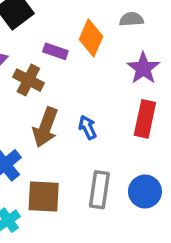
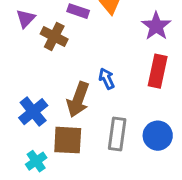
brown arrow: (45, 127) -> (78, 100), moved

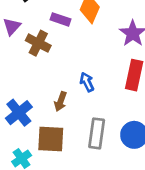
brown arrow: (78, 100) -> (60, 101), size x0.6

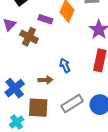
brown arrow: (60, 101) -> (45, 80), turned -112
gray rectangle: (97, 133) -> (72, 104), turned 50

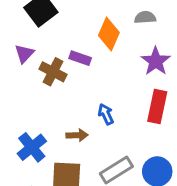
purple rectangle: (45, 19) -> (80, 58), moved

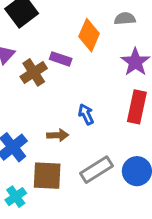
brown cross: (53, 72) -> (34, 72), turned 30

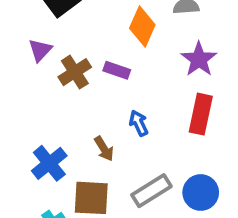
purple rectangle: (61, 59) -> (117, 70), moved
brown arrow: (58, 135) -> (104, 149), turned 60

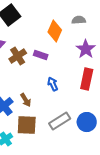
brown arrow: (104, 149) -> (26, 100), moved

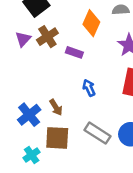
brown cross: (18, 56) -> (47, 37), moved
gray rectangle: (60, 121) -> (97, 133), turned 65

